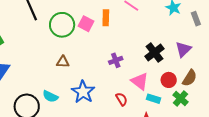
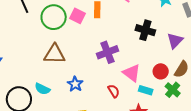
black cross: (154, 53) -> (145, 30), moved, turned -36
purple cross: (116, 60) -> (108, 52), size x1.5
brown triangle: (63, 62) -> (55, 54), size x1.6
blue star: (83, 92) -> (75, 84), size x0.7

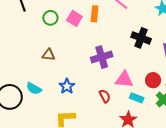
green circle: (54, 17) -> (50, 18), size x0.6
brown triangle: (55, 54) -> (49, 55), size x0.6
pink triangle: (132, 73) -> (124, 80), turned -36

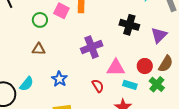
green circle: (50, 18) -> (40, 20), moved
cyan semicircle: (34, 88) -> (27, 84), turned -77

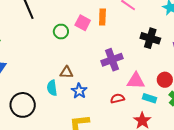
brown triangle: (39, 49) -> (66, 72), moved
cyan semicircle: (27, 84) -> (52, 88), moved, turned 133
red semicircle: (98, 86) -> (117, 98), turned -72

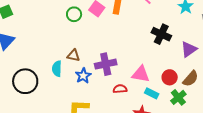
purple cross: (112, 60) -> (106, 64), moved

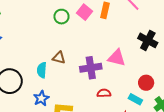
pink triangle: (141, 74) -> (117, 58), moved
blue star: (83, 76) -> (41, 98), moved
red circle: (170, 77) -> (146, 83), moved

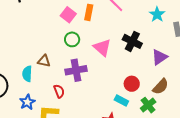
green circle: (61, 17) -> (72, 39), moved
pink triangle: (117, 58) -> (102, 48), moved, turned 30
red semicircle: (104, 93) -> (59, 91), moved, turned 72

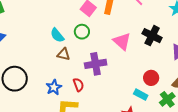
green circle: (72, 39) -> (82, 32), moved
cyan semicircle: (27, 74) -> (57, 35), moved, turned -42
blue star: (27, 102) -> (54, 87), moved

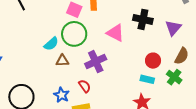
green circle: (82, 32) -> (74, 34), size x1.6
cyan semicircle: (57, 35) -> (51, 44), turned -77

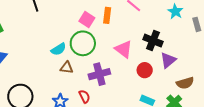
purple triangle: (173, 28) -> (168, 60), moved
brown semicircle: (182, 56) -> (185, 83), turned 36
red circle: (153, 61) -> (145, 70), moved

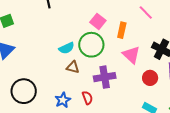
orange rectangle: (107, 15) -> (122, 30), moved

